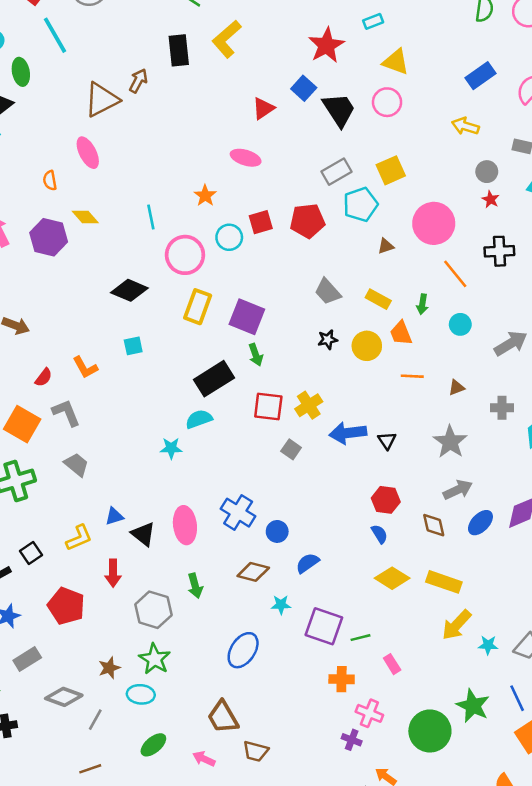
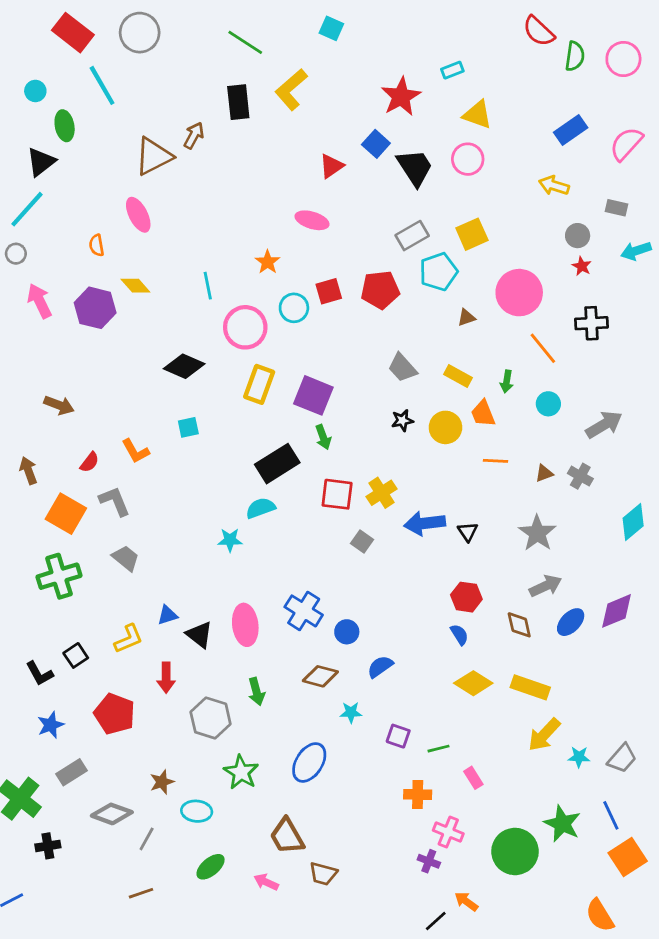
gray cross: (502, 408) -> (580, 476), moved, turned 30
purple square: (324, 626) -> (398, 736), size x0.6
green star: (155, 659) -> (241, 772), moved

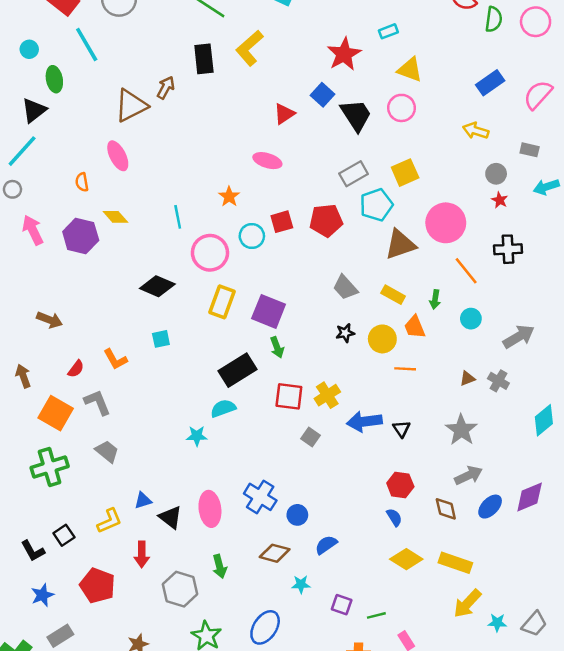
brown triangle: (466, 318) -> (400, 244), size x2.0
orange line: (496, 461) -> (405, 369), moved

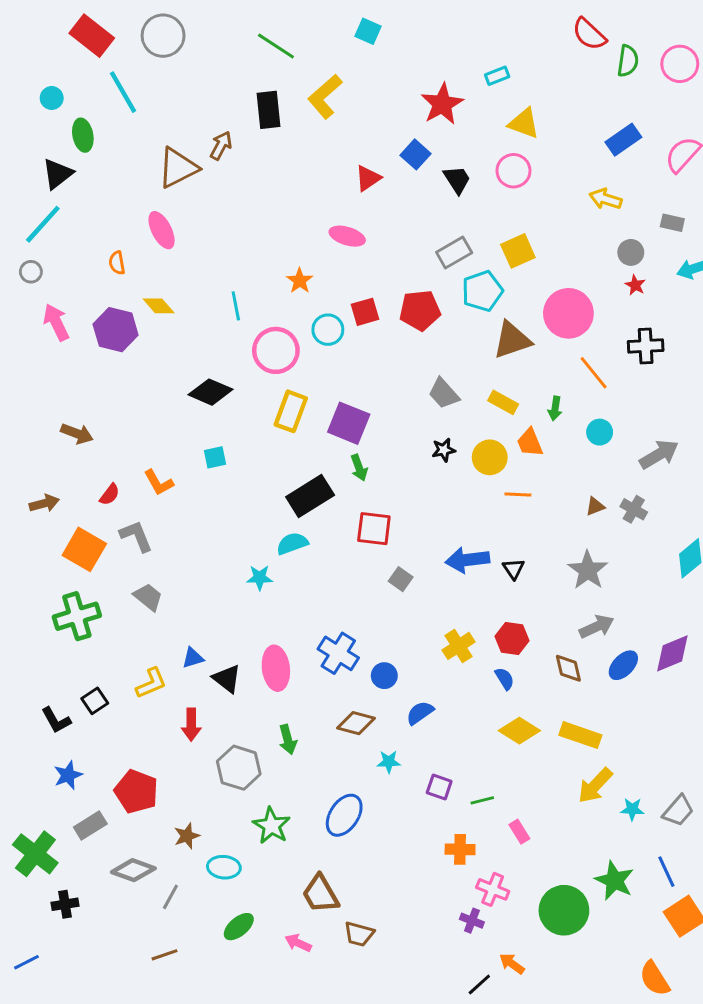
black trapezoid: (356, 115) -> (457, 180), size x0.7
brown arrow: (23, 376) -> (44, 503), turned 95
yellow cross: (327, 395) -> (459, 646), moved
red pentagon: (97, 586) -> (136, 791), moved

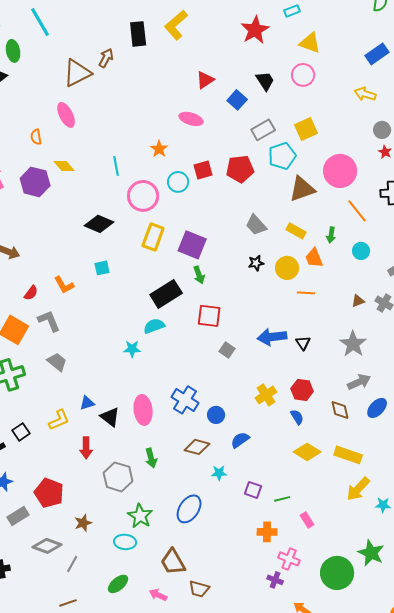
blue square: (415, 154) -> (237, 100), moved
cyan ellipse: (224, 867) -> (125, 542), moved

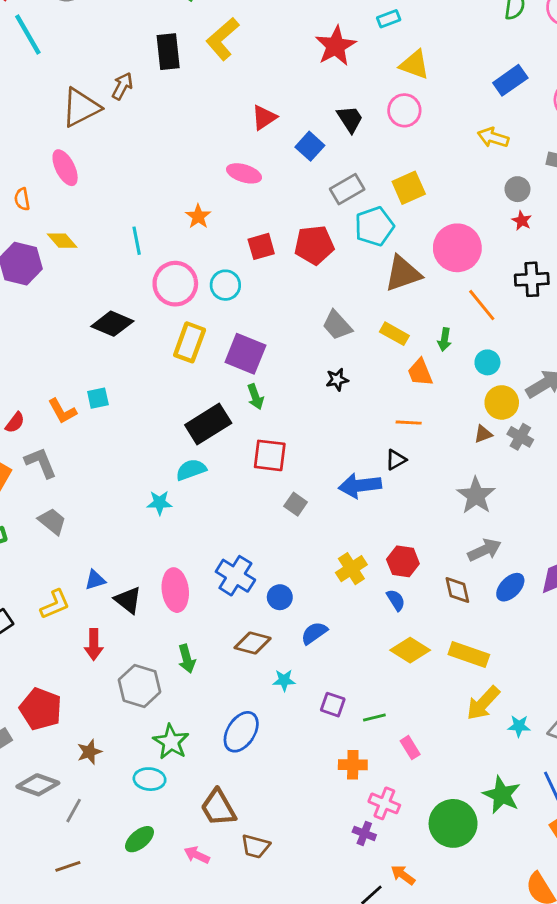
cyan circle: (178, 182) -> (225, 285), moved
cyan square: (102, 268) -> (98, 398), moved
yellow circle: (287, 268) -> (502, 402), moved
black triangle: (303, 343) -> (396, 460), moved, turned 35

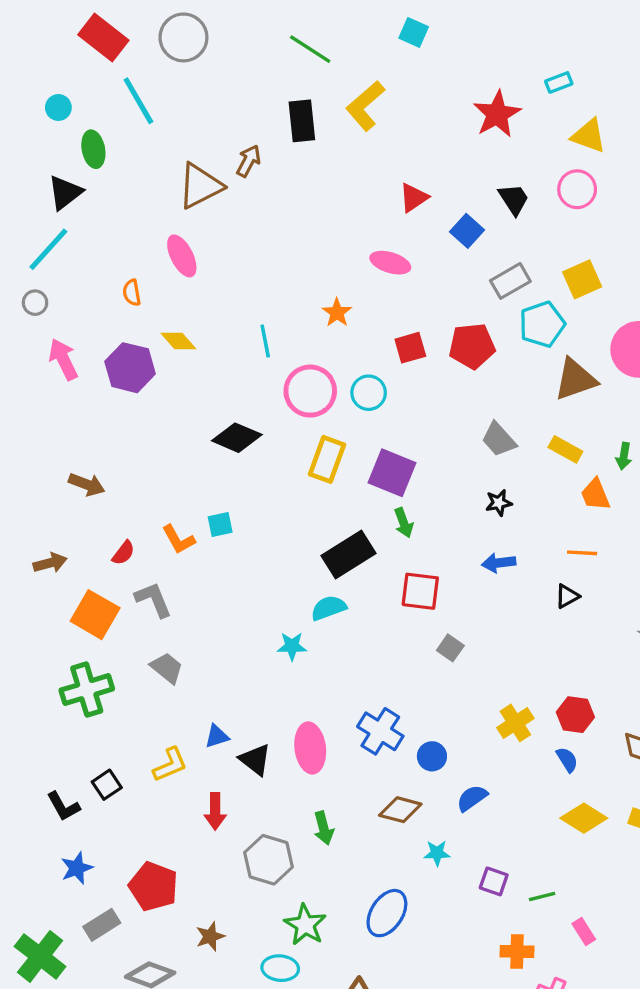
blue arrow: (360, 486) -> (499, 563), moved, size x0.7

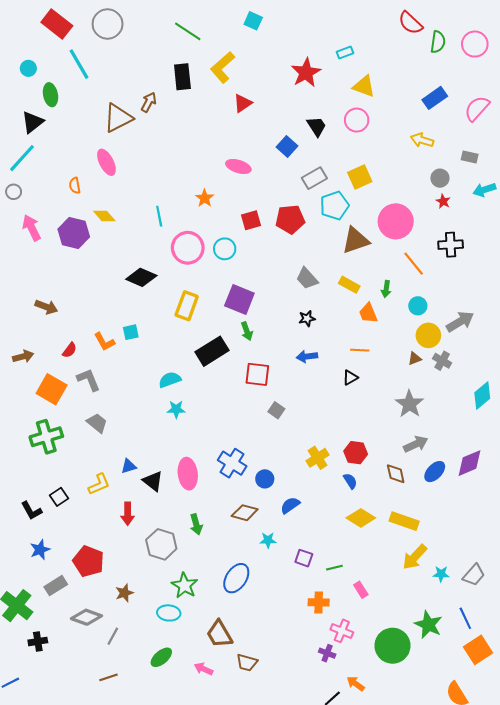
red triangle: (414, 198) -> (243, 103), moved
yellow rectangle: (327, 459) -> (187, 306), moved
cyan semicircle: (329, 608) -> (170, 380), moved

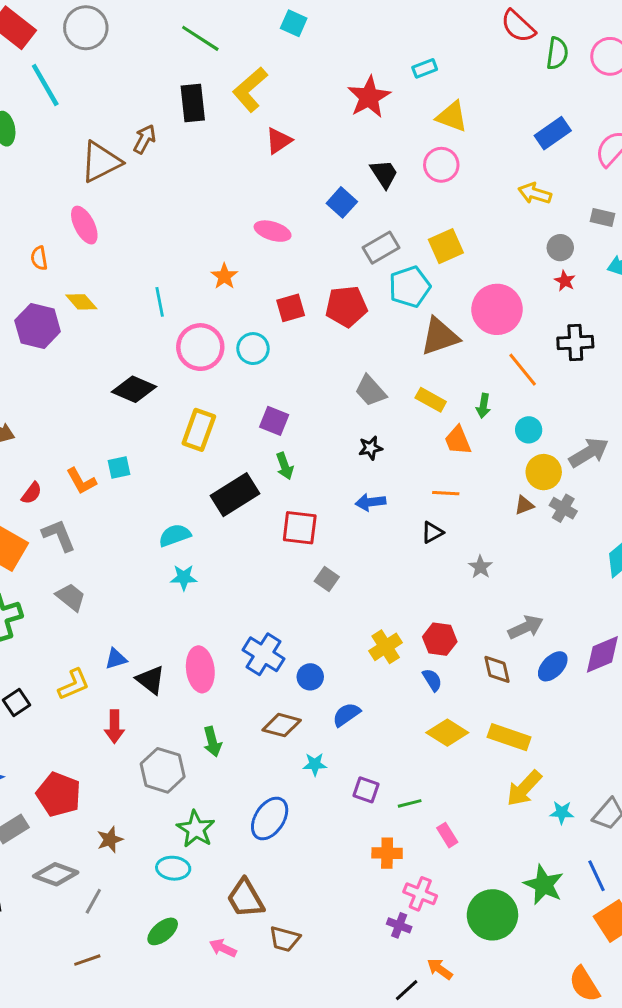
purple square: (239, 299) -> (274, 421), size x0.7
gray star: (409, 404) -> (480, 567), moved, size x0.6

